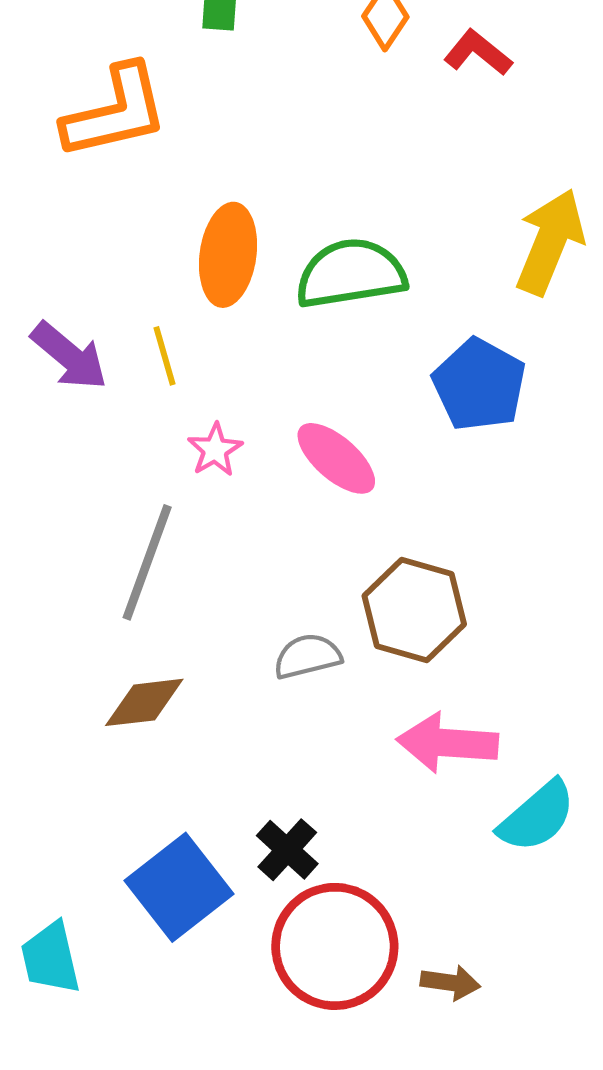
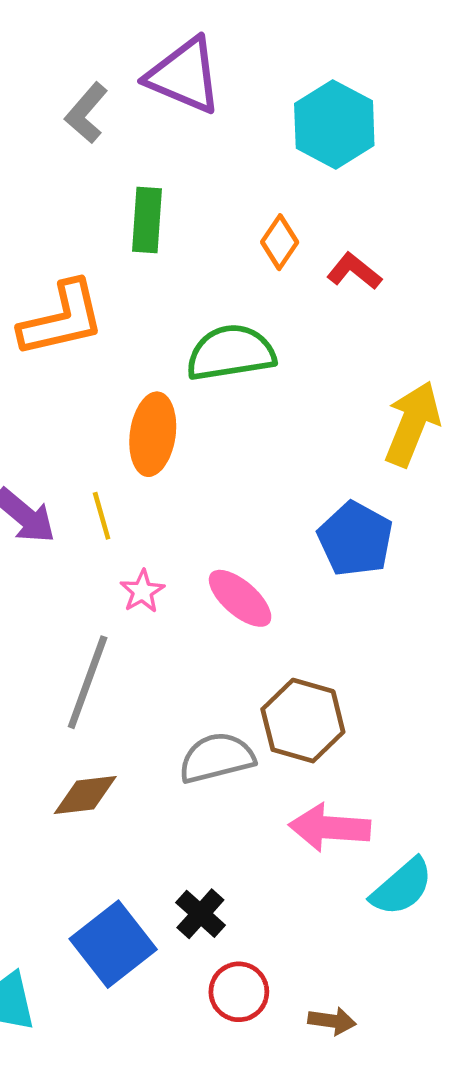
green semicircle: (351, 274) -> (231, 353), moved
gray semicircle: (307, 656) -> (217, 758), size x1.4
red circle: (335, 946) -> (239, 992), size x0.6

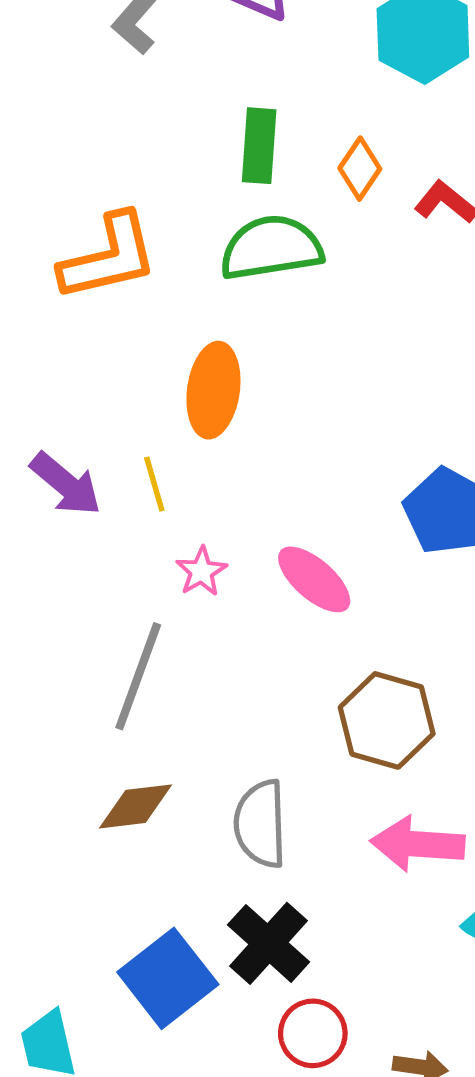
green rectangle: (147, 220) -> (259, 146), moved
green semicircle: (231, 353) -> (271, 248), moved
gray semicircle: (217, 758) -> (260, 824), moved, turned -78
black cross: (200, 914) -> (268, 943), size x1.4

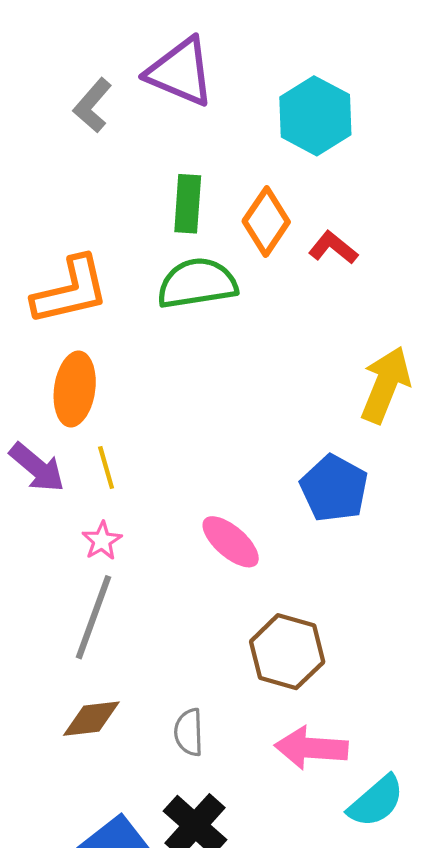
orange diamond: (360, 169) -> (266, 222), size x1.4
orange ellipse: (213, 390) -> (75, 389), moved
pink star: (201, 571) -> (102, 541), moved
gray semicircle: (260, 824) -> (189, 732), size x0.7

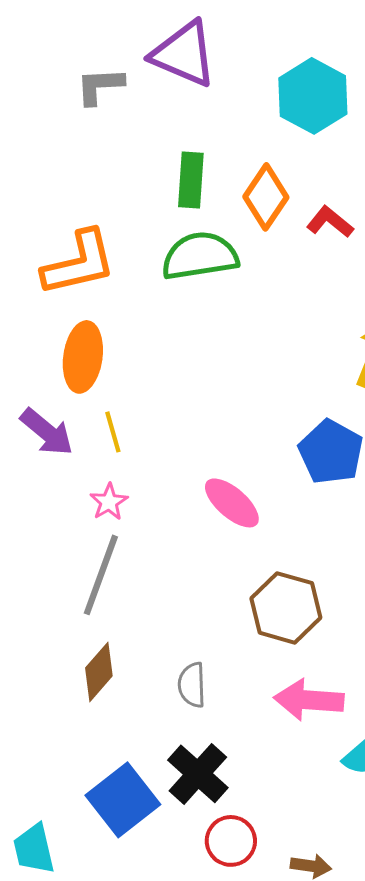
gray L-shape: (92, 105) -> (100, 86), turned 46
brown diamond: (91, 719) -> (99, 672), turned -42

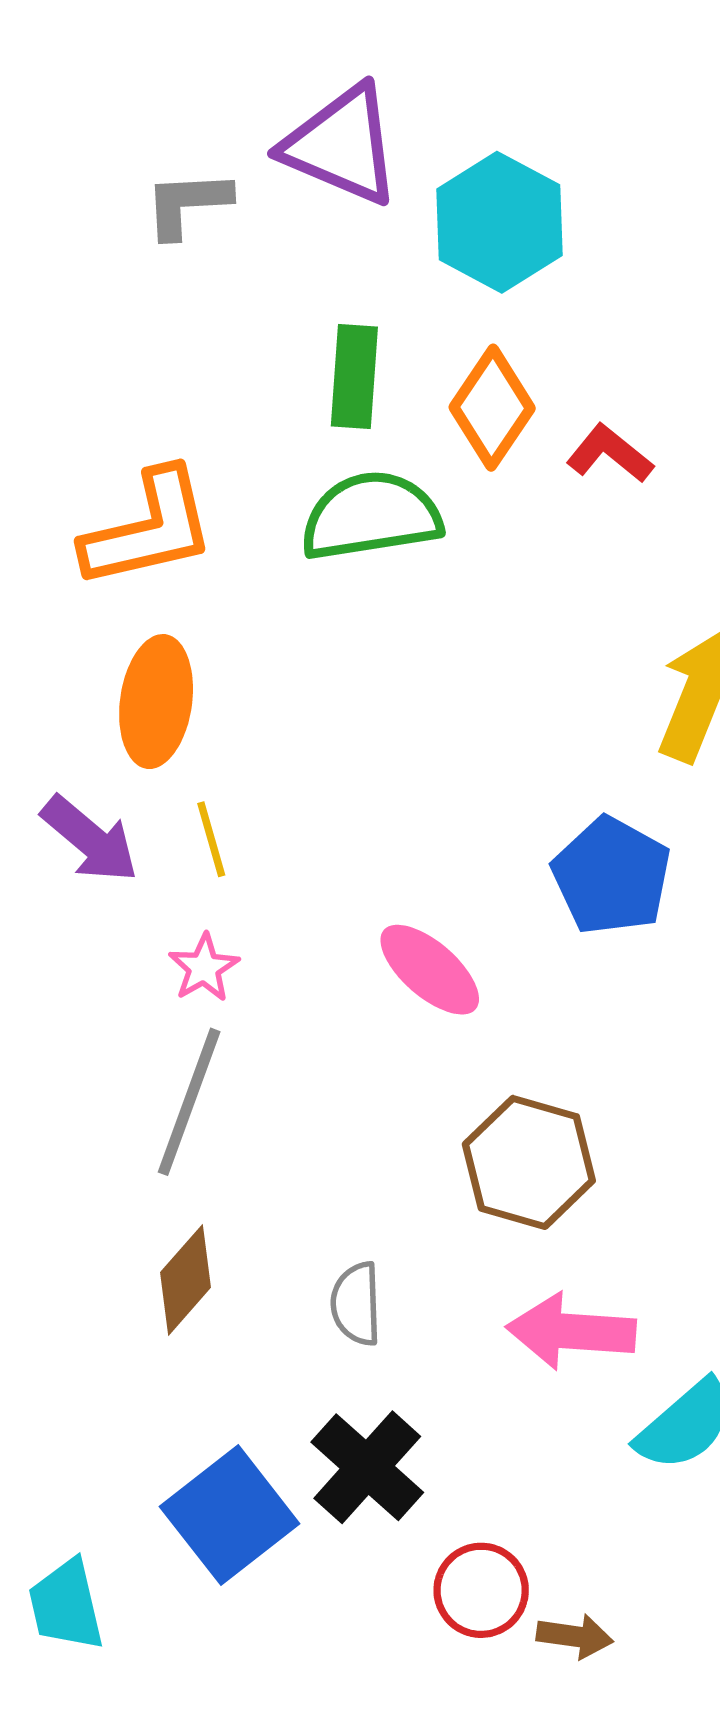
cyan hexagon: (313, 96) -> (499, 222), moved
red circle: (231, 841) -> (481, 1590), moved

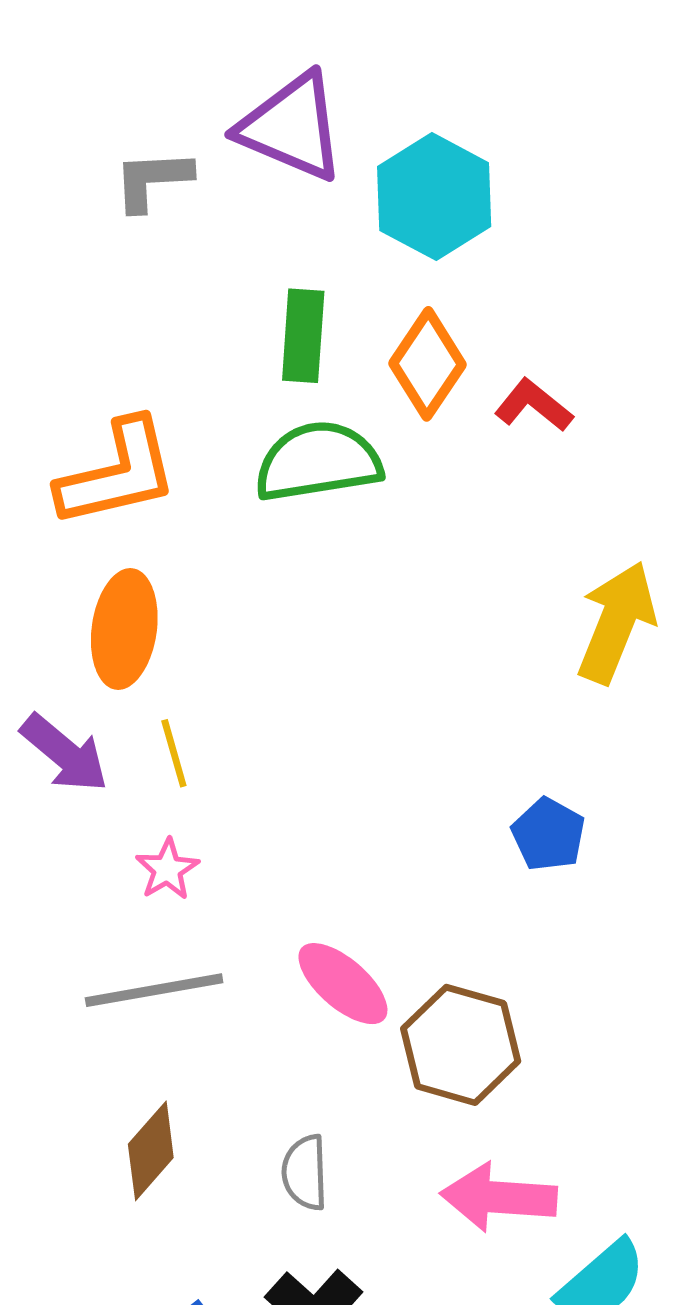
blue pentagon: (612, 876) -> (548, 834), moved, size x0.7
pink ellipse: (430, 970) -> (343, 984), moved
gray line: (189, 1102) -> (154, 990), turned 60

